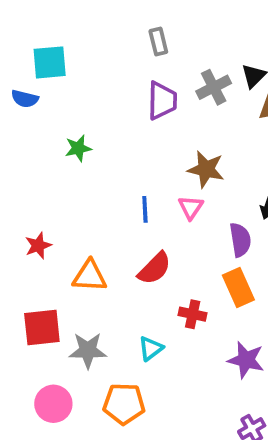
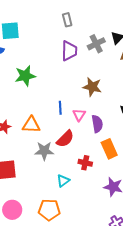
green star: (78, 148) -> (25, 76), size x1.5
pink triangle: (191, 207) -> (79, 115), moved
purple semicircle: (240, 240) -> (97, 124), moved
orange triangle: (90, 276) -> (31, 125), moved
gray star: (88, 350) -> (44, 151), moved

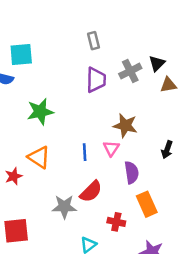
pink triangle: (79, 115) -> (111, 148), moved
orange triangle: (31, 125) -> (39, 157), moved, turned 30

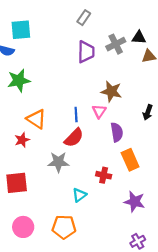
gray rectangle: (93, 41) -> (84, 18), turned 48
black triangle: (157, 63) -> (139, 37), turned 48
green star: (40, 112) -> (19, 80), moved
red star: (14, 176) -> (22, 140), moved
red semicircle: (91, 191) -> (74, 138), moved

